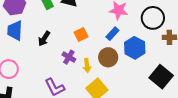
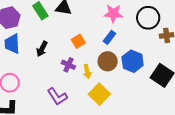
blue hexagon: (135, 48) -> (133, 61), moved

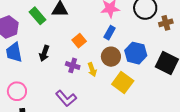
yellow square: (99, 94) -> (123, 83), moved

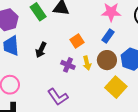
yellow arrow: (92, 70) -> (87, 63), moved

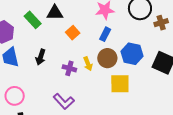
orange square: (77, 41) -> (73, 33), moved
yellow square: (116, 87) -> (120, 84), turned -35

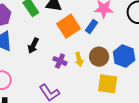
orange square: (73, 33) -> (69, 26), size x1.6
blue rectangle: (105, 34) -> (92, 27), moved

